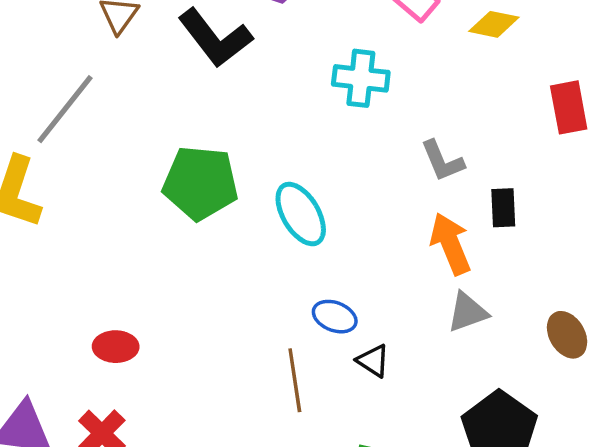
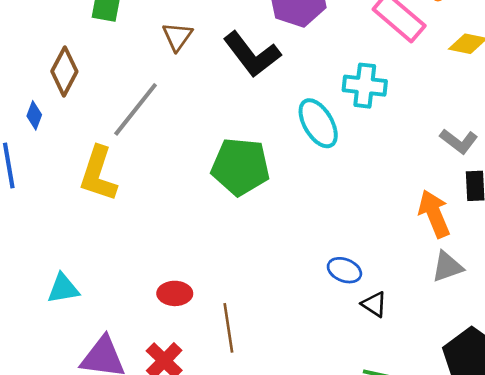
gray L-shape: (442, 161) -> (459, 141), moved, turned -30
cyan ellipse: (301, 214) -> (318, 123), moved
brown line: (295, 380) -> (228, 328), moved

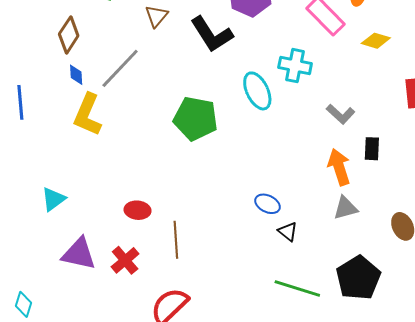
blue diamond: (34, 115) -> (76, 75), moved, turned -30
gray L-shape: (459, 141) -> (341, 114), moved
cyan triangle: (63, 288) -> (53, 199), turned -32

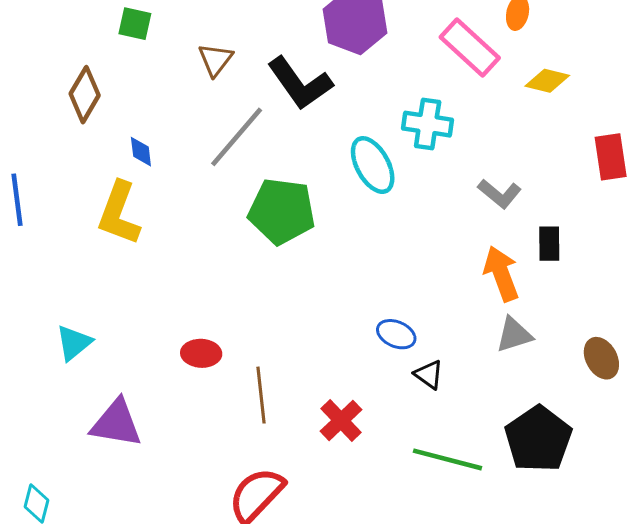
gray line: (120, 68) -> (237, 137), moved
blue diamond: (76, 75) -> (141, 152), moved
red cross: (125, 260) -> (341, 420), moved

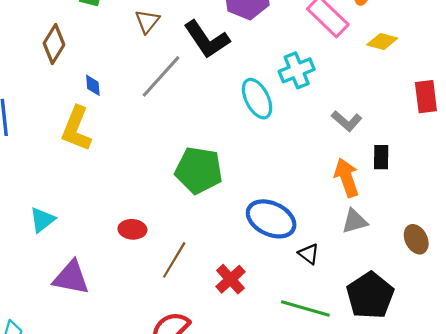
cyan cross: (428, 124) -> (297, 70), turned -32
green pentagon: (282, 211) -> (199, 170), moved
blue ellipse: (396, 334) -> (271, 219), size x1.8
black triangle: (429, 375) -> (309, 254), moved
brown line: (261, 395) -> (174, 260), turned 36

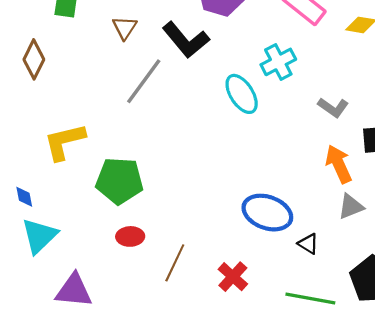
blue diamond: (93, 85) -> (24, 197), moved
yellow L-shape: (76, 129) -> (64, 142), turned 60
green pentagon: (199, 170) -> (119, 181), moved
cyan triangle: (42, 220) -> (39, 236), size x1.4

